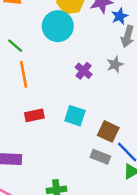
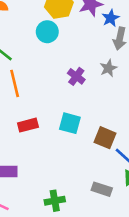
cyan circle: (58, 26) -> (47, 32), size x0.7
gray rectangle: (100, 157) -> (102, 189), moved

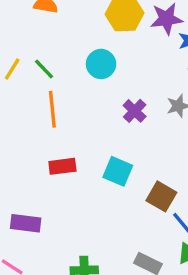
cyan circle: (47, 32) -> (101, 64), moved

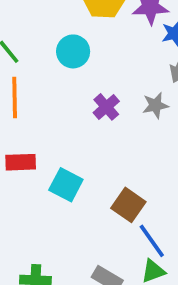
cyan square: (118, 171) -> (66, 185), moved

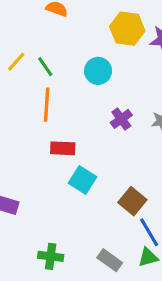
red rectangle: (21, 162) -> (63, 148), moved

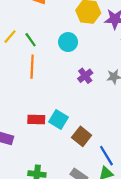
red rectangle: (63, 148) -> (36, 120), moved
brown square: (132, 201) -> (82, 136), moved

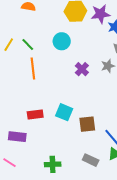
red rectangle: (36, 120) -> (35, 114), moved
brown square: (82, 136) -> (87, 124), turned -36

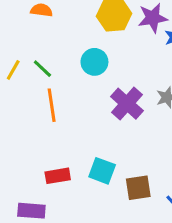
purple cross: (82, 69) -> (127, 104), size x1.5

